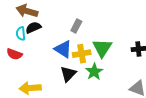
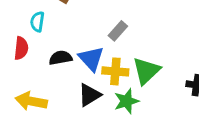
black semicircle: (33, 28) -> (61, 58), moved
red semicircle: (14, 54) -> (21, 48), turned -119

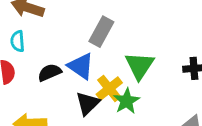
gray rectangle: (118, 31) -> (101, 32), size x1.4
yellow cross: (115, 71) -> (109, 88), moved, turned -30

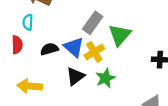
green triangle: (140, 66) -> (120, 35), moved
yellow cross: (109, 88) -> (94, 52), moved

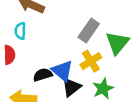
blue triangle: (74, 47) -> (62, 71), moved
black semicircle: (49, 49) -> (43, 75), moved

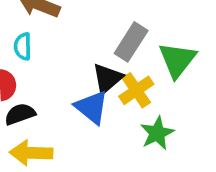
black semicircle: (43, 75) -> (20, 114), moved
black triangle: (71, 87) -> (107, 78), moved

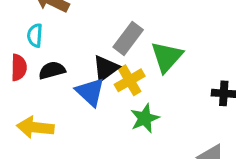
black semicircle: (20, 114) -> (52, 70), moved

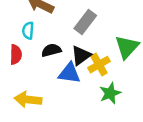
gray rectangle: (128, 38) -> (85, 22), moved
black semicircle: (52, 70) -> (51, 50), moved
blue triangle: (90, 92) -> (69, 73), turned -35

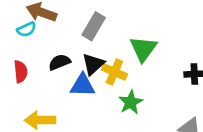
cyan semicircle: (28, 31) -> (26, 29), moved, turned -112
yellow cross: (99, 65) -> (114, 72), turned -30

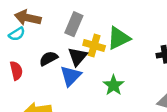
green triangle: (143, 49) -> (119, 38), turned 35
yellow cross: (114, 72) -> (94, 46), moved
blue triangle: (83, 85) -> (71, 76), turned -40

